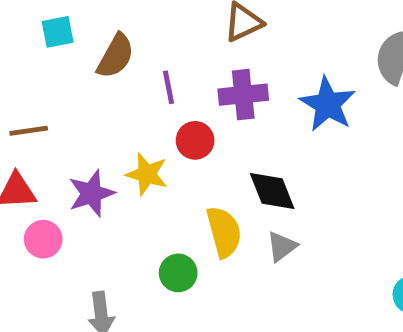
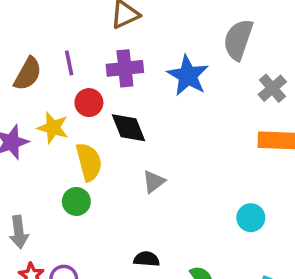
brown semicircle: (115, 56) -> (28, 74), moved
black diamond: (272, 191) -> (128, 128), moved
yellow semicircle: (224, 232) -> (89, 162), moved

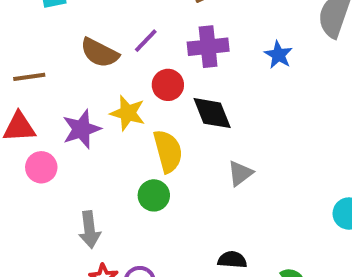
purple line: (69, 63) -> (146, 41), turned 55
brown semicircle: (28, 74) -> (100, 53), turned 88
blue star: (188, 76) -> (278, 55), size x0.6

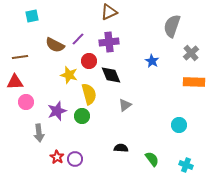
blue star: (278, 55) -> (152, 61), moved
purple star: (81, 129) -> (57, 111), moved
gray arrow: (90, 230) -> (39, 133), moved

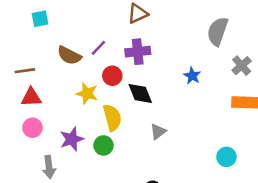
red triangle: (15, 82) -> (31, 97), moved

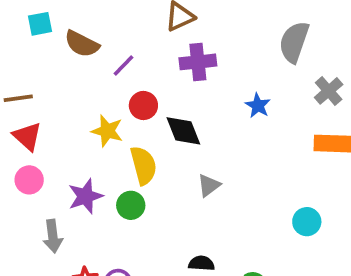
purple cross: (138, 52) -> (198, 62), moved
brown semicircle: (69, 55) -> (82, 44), moved
red triangle: (31, 97) -> (27, 136), turned 45

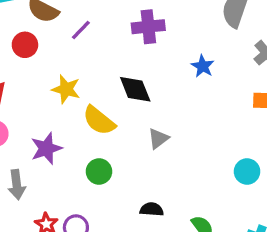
red circle: (143, 105) -> (25, 45), moved
yellow semicircle: (143, 165) -> (99, 120), turned 144
green circle: (131, 205) -> (99, 171), moved

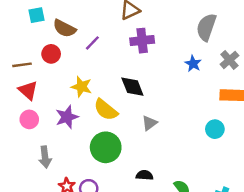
blue star: (203, 66) -> (193, 64), moved
purple star: (46, 148) -> (67, 117), moved
green circle: (99, 171) -> (106, 147), size x1.6
cyan circle: (247, 171) -> (215, 129), moved

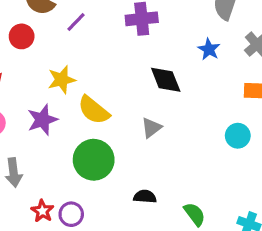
yellow star: (81, 87) -> (62, 80), turned -30
black diamond: (132, 87) -> (166, 80), moved

